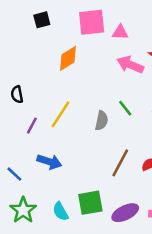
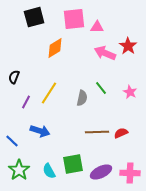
black square: (42, 20) -> (34, 17), size x1.5
black semicircle: (17, 94) -> (14, 77), turned 32
brown line: (120, 163) -> (97, 132), turned 60

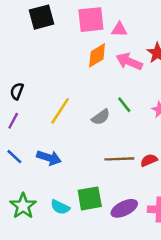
orange diamond: (55, 48) -> (97, 55), moved
gray semicircle: (82, 98) -> (101, 117), turned 42
purple line: (26, 102) -> (13, 121), moved
blue line: (12, 141) -> (14, 157), moved
cyan semicircle: (49, 171) -> (60, 207), turned -35

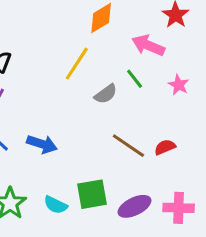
pink arrow: (129, 62) -> (148, 45), moved
yellow line: (60, 111) -> (77, 64), moved
brown line: (119, 159) -> (128, 146), turned 36

